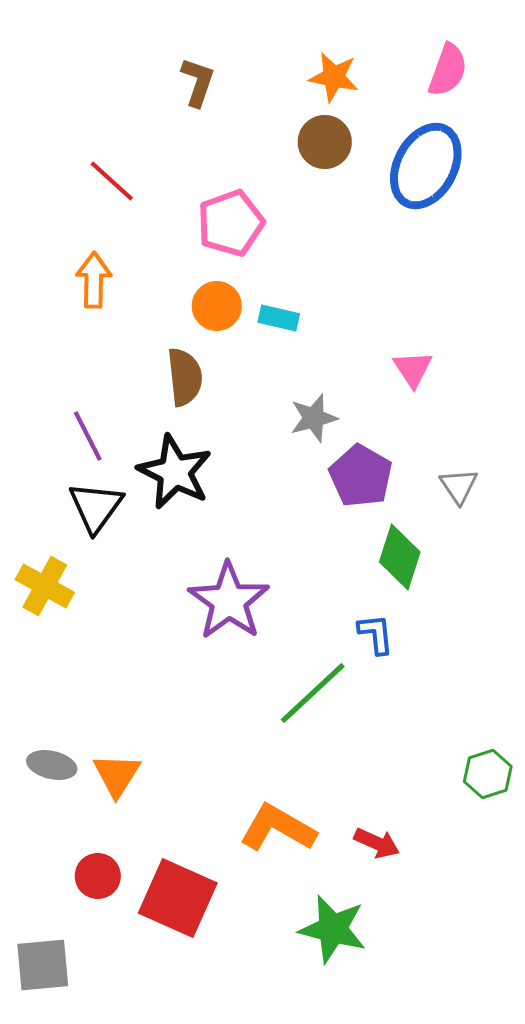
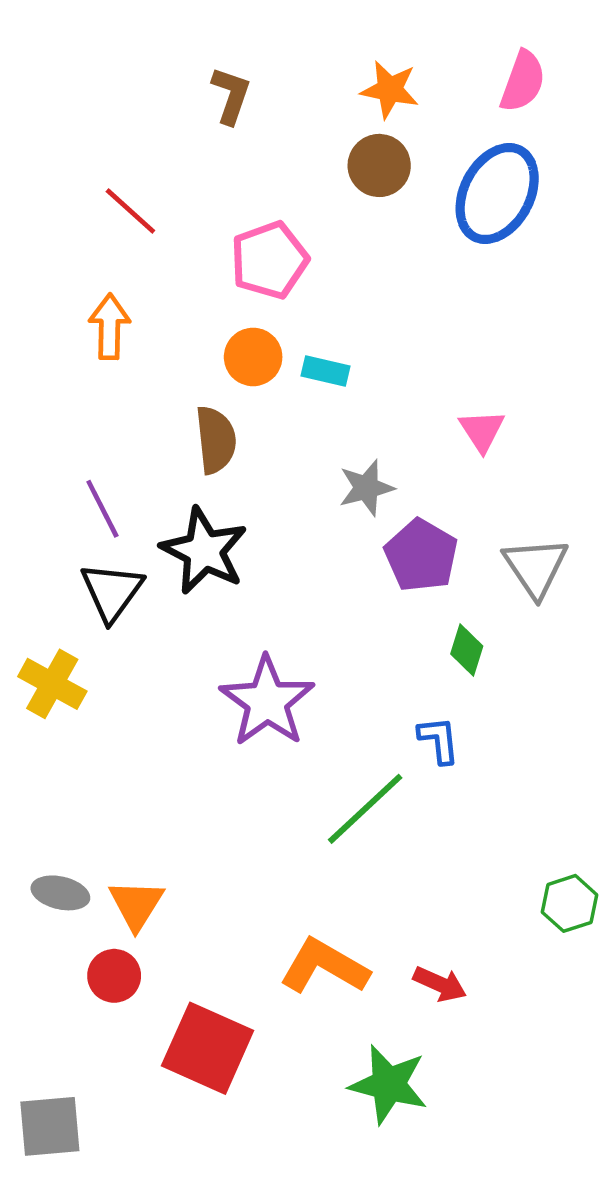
gray triangle: (459, 486) -> (536, 567), size x1.5
green diamond: (400, 557) -> (467, 650), size x0.7
red circle: (98, 876) -> (114, 976), moved

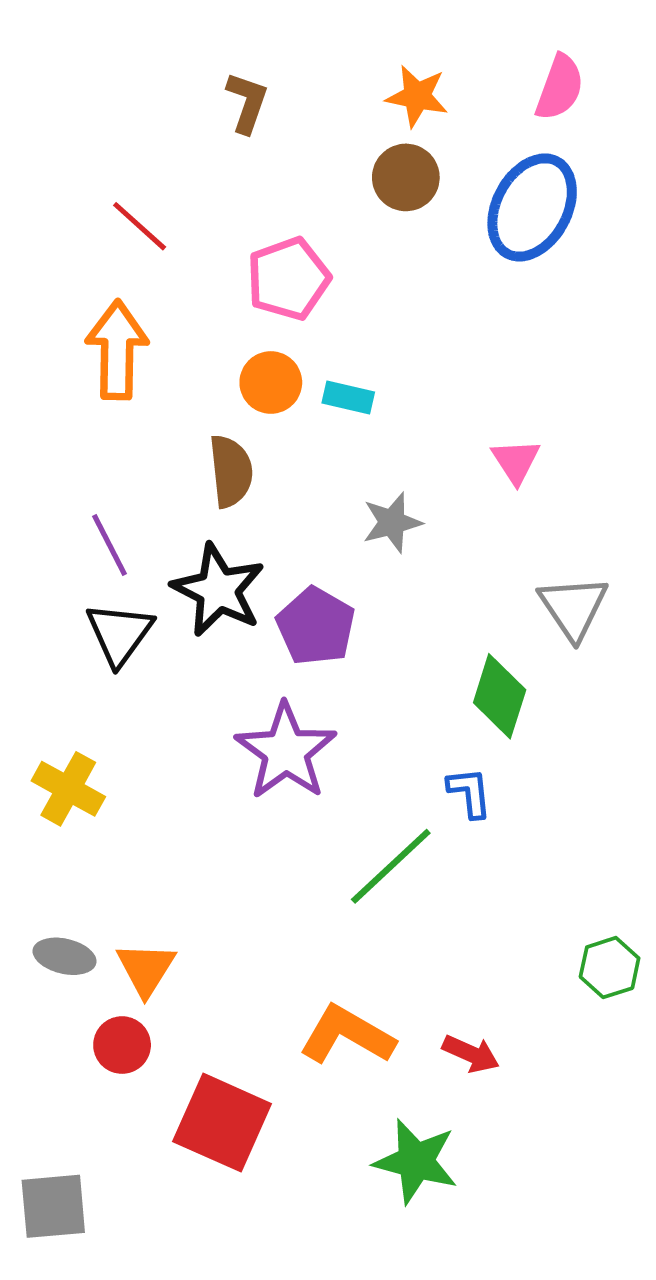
orange arrow: (109, 327) -> (117, 350), size x1.4
purple pentagon: (421, 555) -> (316, 626), moved
green diamond: (467, 650) -> (500, 696), size x1.5
yellow cross: (52, 684) -> (68, 789), moved

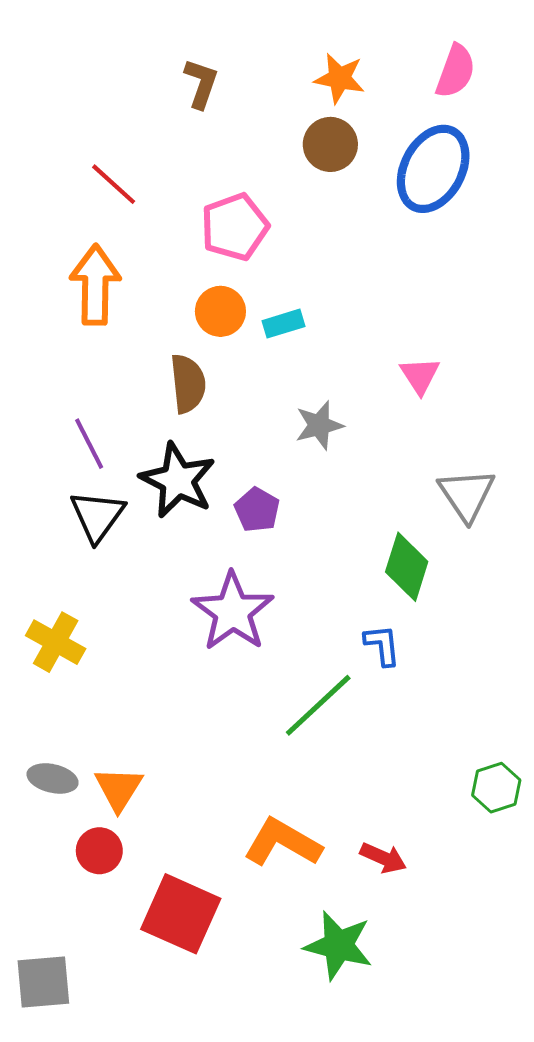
cyan rectangle: (348, 397) -> (284, 324), turned -30
purple pentagon: (316, 626) -> (257, 510), size x0.7

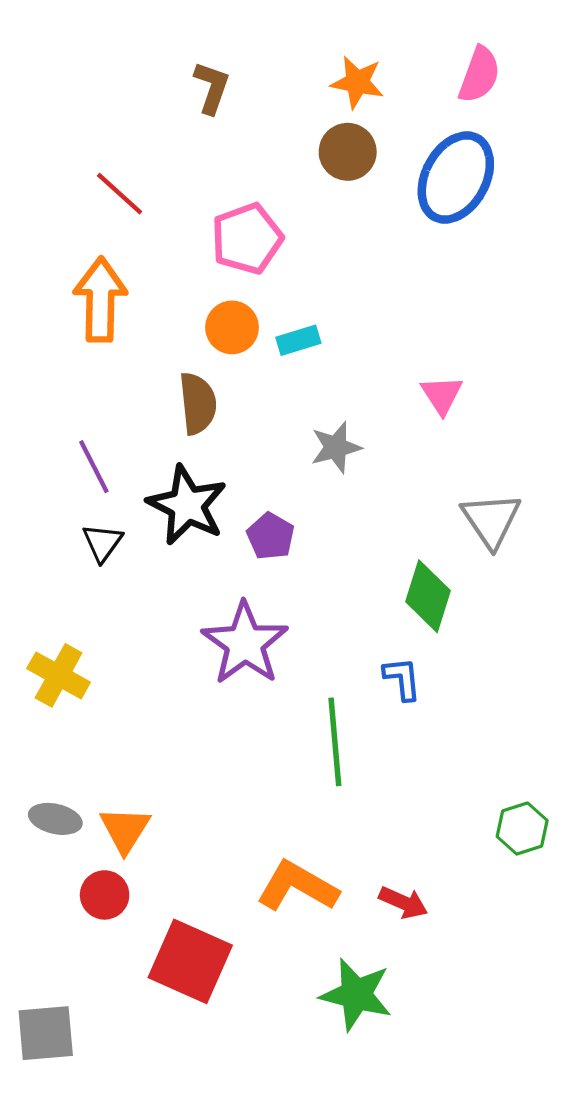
black triangle: (97, 516) -> (102, 543), size x0.7
green line: (318, 705) -> (335, 742), turned -52

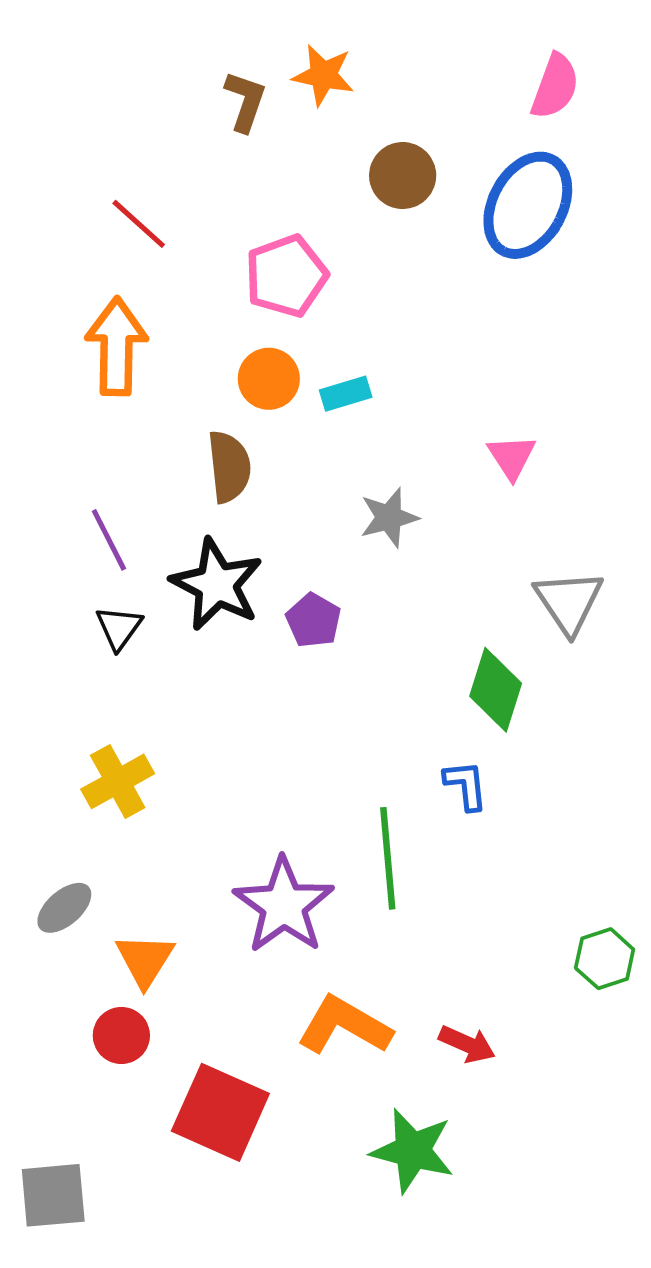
orange star: (357, 82) -> (323, 75), moved
purple star: (245, 643) -> (284, 905), moved
yellow cross: (59, 675) -> (118, 781), moved, turned 32
gray ellipse: (55, 819) -> (64, 908), moved, turned -54

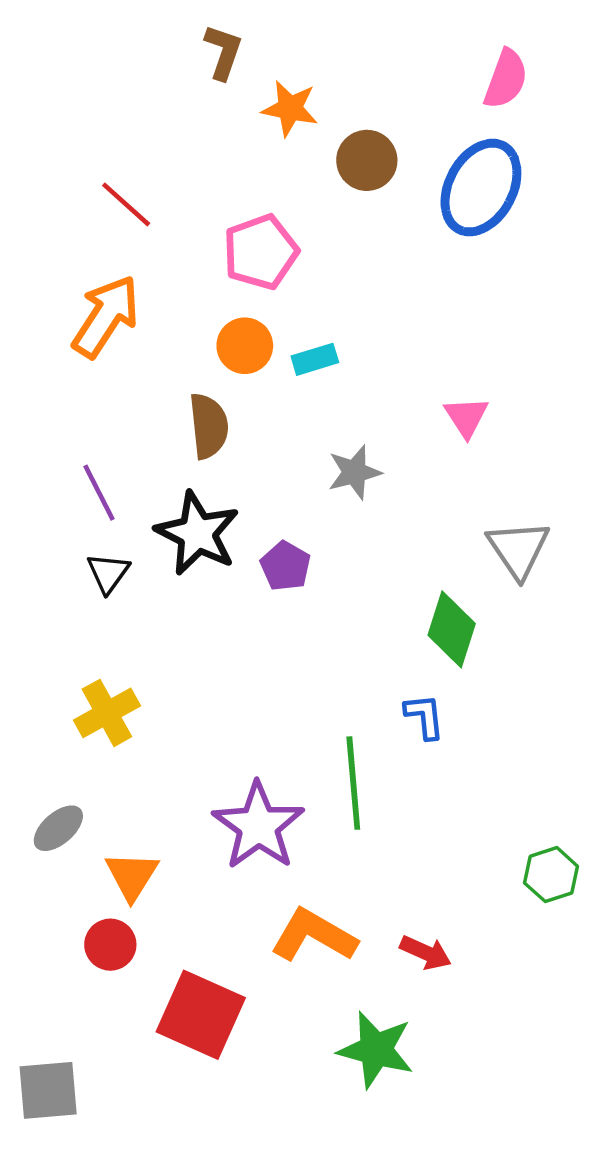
orange star: (323, 75) -> (290, 108), moved
brown L-shape: (245, 101) -> (223, 52), moved
orange arrow: (116, 347) -> (106, 316), turned 32

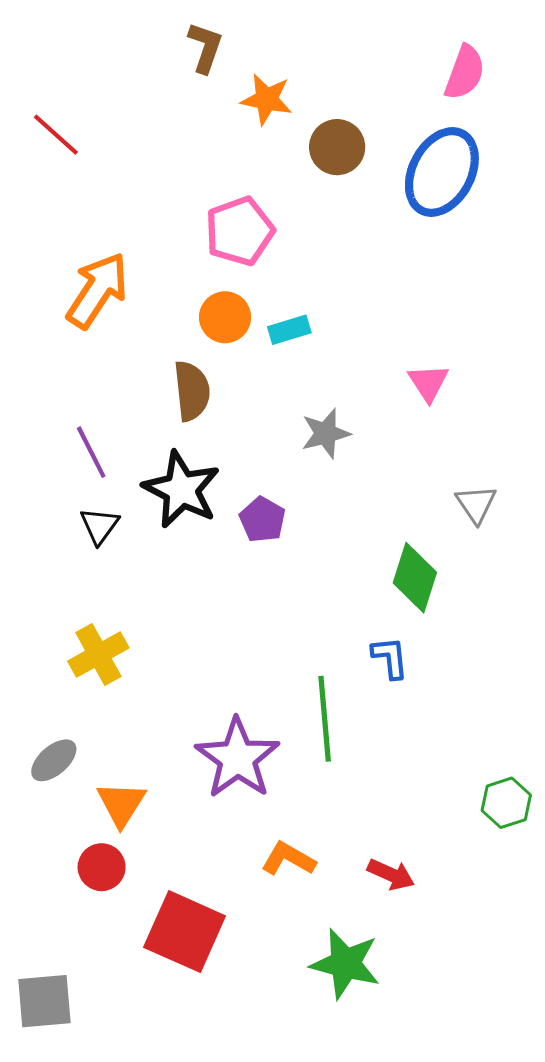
red line: (126, 204) -> (56, 135), moved
gray triangle: (518, 549) -> (476, 504), size x0.7
orange L-shape: (314, 936) -> (288, 859), size x0.7

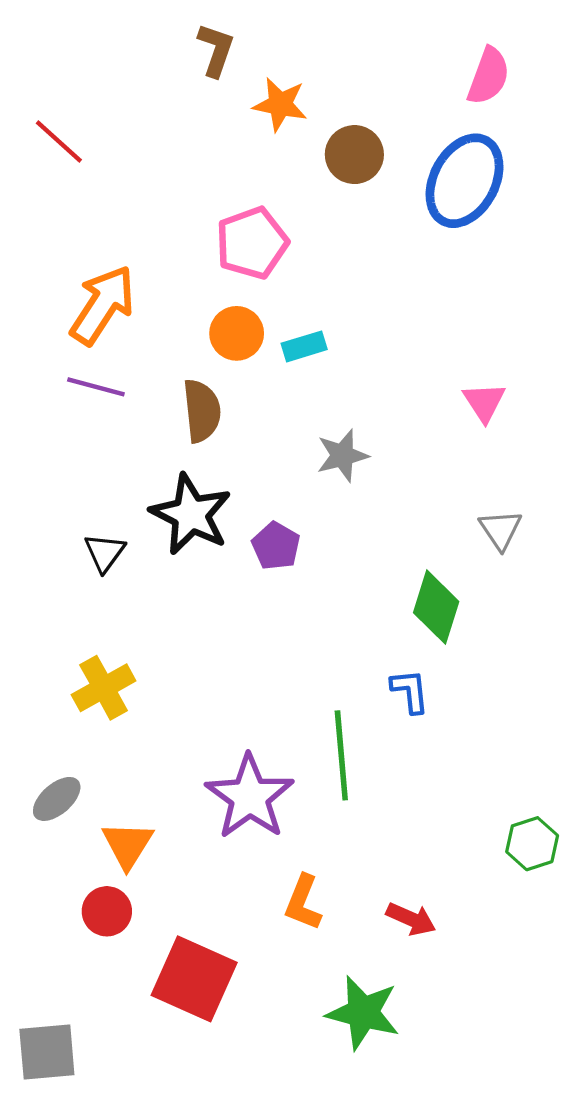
pink triangle: (428, 383) -> (484, 402), moved
purple line: (91, 452) -> (96, 387), moved, turned -48
orange L-shape: (288, 859) -> (303, 903), turned -98

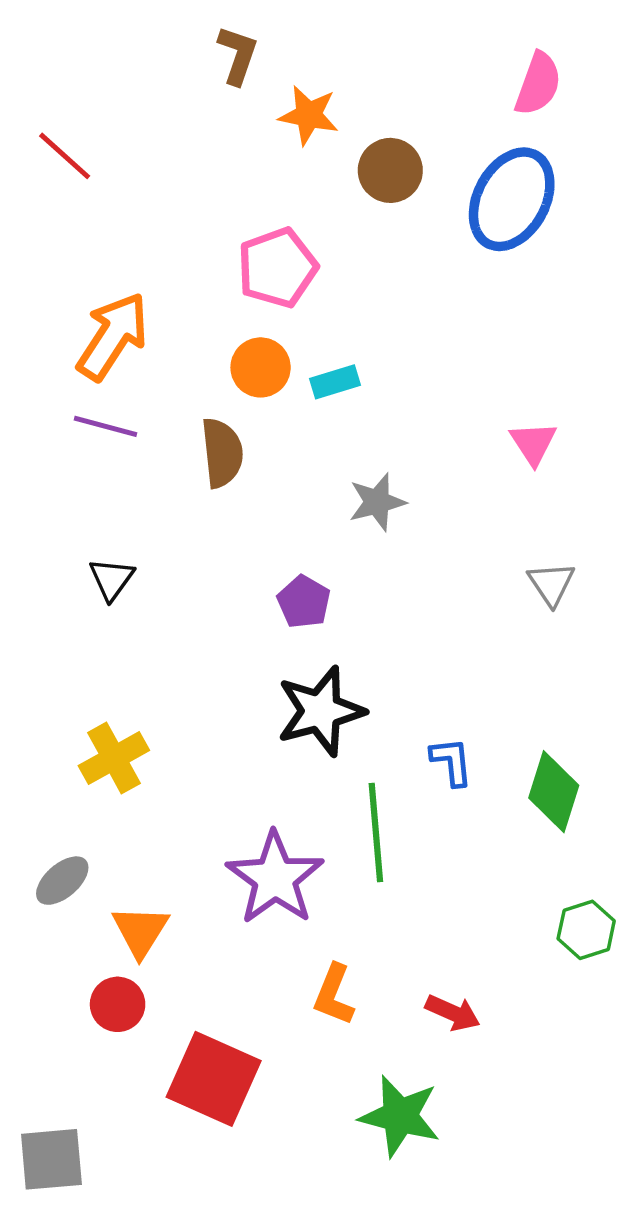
black star: (191, 514) -> (321, 711), moved, turned 30
black triangle: (105, 553) -> (112, 579), moved
green diamond: (436, 607) -> (554, 792), moved

